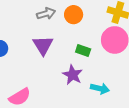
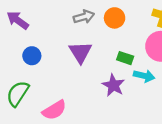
cyan arrow: (100, 89) -> (144, 76), moved

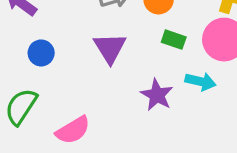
green rectangle: (125, 58) -> (174, 40), moved

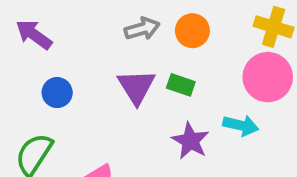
green rectangle: (174, 40) -> (181, 85), moved

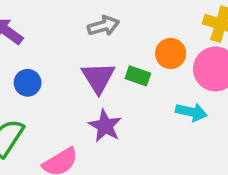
orange circle: (192, 31) -> (171, 53), moved
purple star: (190, 141) -> (105, 126), moved

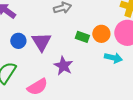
orange circle: (171, 53) -> (101, 34), moved
purple triangle: (98, 78) -> (41, 42), moved

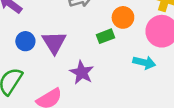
orange circle: (101, 34) -> (123, 17), moved
green rectangle: (82, 37) -> (105, 36), turned -40

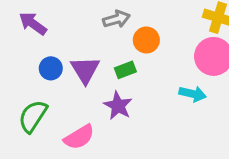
orange circle: (123, 17) -> (146, 40), moved
green rectangle: (105, 36) -> (125, 70), moved

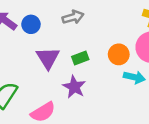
orange circle: (146, 40) -> (119, 54), moved
blue circle: (51, 68) -> (31, 24), moved

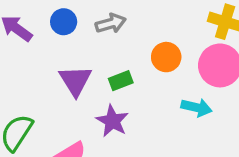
blue circle: (31, 24) -> (64, 22), moved
orange circle: (119, 54) -> (166, 57), moved

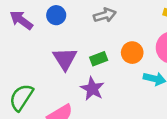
gray arrow: (111, 23) -> (105, 15), moved
orange circle: (166, 57) -> (132, 53), moved

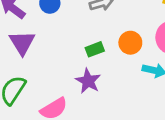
purple triangle: (65, 59) -> (22, 43), moved

